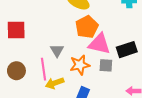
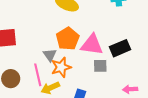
orange pentagon: (87, 27) -> (68, 39), moved
orange star: (80, 65) -> (61, 67), moved

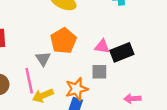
pink triangle: (92, 45) -> (102, 47), moved, size x0.6
orange star: (61, 67) -> (77, 89), moved

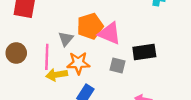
pink triangle: (102, 47) -> (110, 33), moved, size x1.5
orange star: (77, 89) -> (78, 63), moved

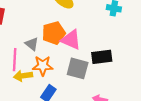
gray triangle: (66, 39) -> (32, 44), turned -32
gray square: (118, 65) -> (78, 68), size x1.5

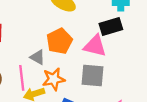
pink triangle: (71, 40) -> (95, 46), moved
black rectangle: (102, 57) -> (111, 26), moved

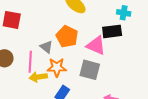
orange pentagon: (59, 41) -> (67, 36), turned -30

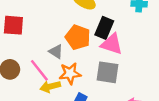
black rectangle: (112, 31) -> (104, 28), moved, turned -54
pink line: (30, 62) -> (39, 70), turned -35

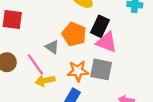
orange star: (70, 73) -> (78, 71), moved

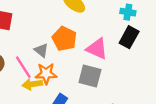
black rectangle: (100, 26) -> (129, 37), moved
orange star: (78, 71) -> (46, 74), moved

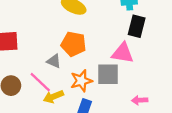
pink triangle: (97, 49) -> (123, 53), moved
orange star: (46, 74) -> (81, 81), moved

